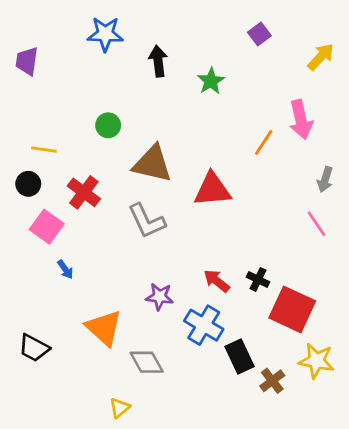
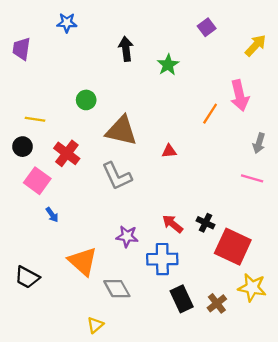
blue star: (105, 34) -> (67, 23), moved, size x0.7
red triangle: (212, 190) -> (169, 151), size x0.5
pink line: (316, 224) -> (252, 178), turned -40
blue cross: (204, 325) -> (162, 259), turned -32
black rectangle: (239, 356) -> (182, 299), moved

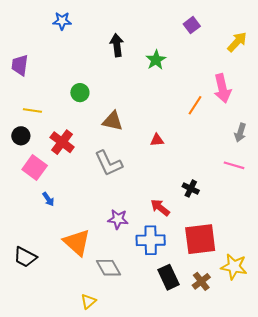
purple trapezoid: (21, 49) -> (20, 65), moved
brown triangle: (121, 131) -> (113, 121), size x0.7
black cross: (205, 223) -> (191, 189), moved
red square: (233, 247) -> (200, 239), moved, turned -32

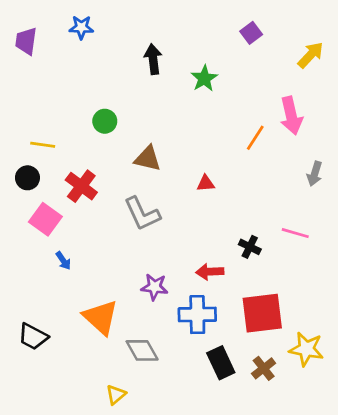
purple trapezoid: (20, 65) -> (26, 41), moved
pink line: (234, 165) -> (295, 233), moved
red arrow: (160, 208) -> (210, 272), turned -42

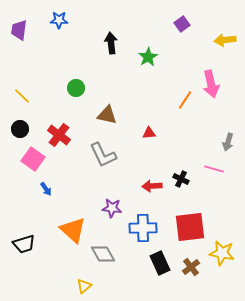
yellow arrow: (311, 55) -> (225, 40), turned -140
yellow line: (43, 145) -> (22, 96), moved, turned 36
gray arrow: (315, 174) -> (228, 142), moved
red arrow: (210, 272) -> (152, 186), moved
black trapezoid: (33, 337) -> (24, 244), turned -45

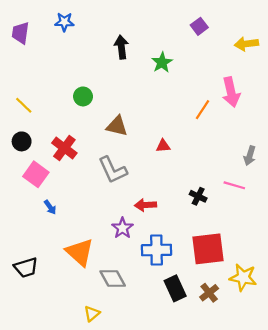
red arrow: (152, 186) -> (146, 205), moved
purple star: (112, 208) -> (122, 228), turned 30

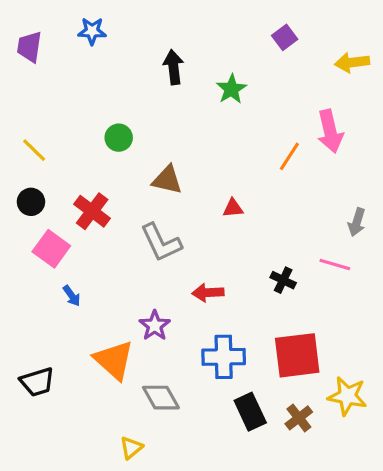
purple star: (122, 228) -> (155, 326), moved

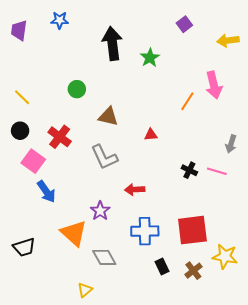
black arrow: (173, 67) -> (112, 43), size x1.5
black cross: (283, 280) -> (189, 170), moved
blue arrow: (72, 296) -> (46, 192), size x1.6
black rectangle: (250, 412) -> (162, 267), size x0.7

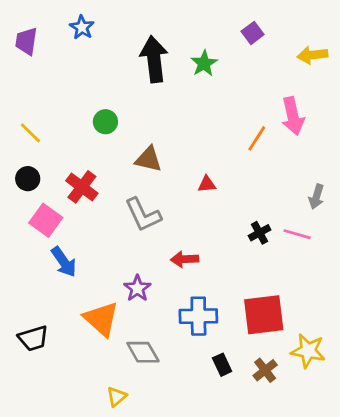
blue star: (60, 20) -> (82, 27), turned 30
green star: (150, 58) -> (204, 63), moved
black cross: (189, 170) -> (260, 233), turned 35

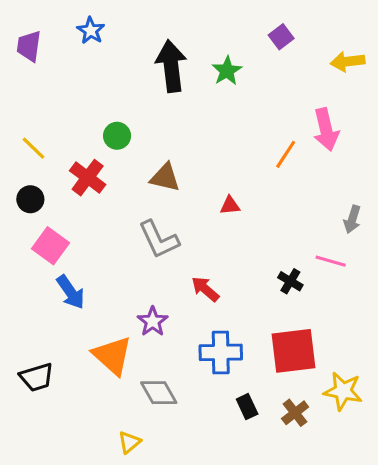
red cross: (82, 187) -> (88, 178), moved
black cross: (260, 233) -> (290, 281), moved, turned -30
red arrow: (185, 259) -> (205, 289), turned 44

